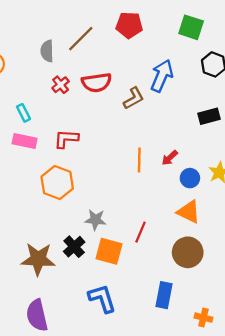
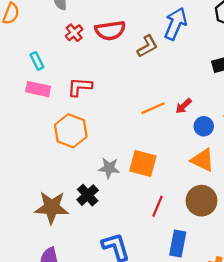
orange line: (139, 160) -> (153, 108), turned 65
red line: (140, 232) -> (158, 206), moved
orange square: (109, 251) -> (143, 163), moved

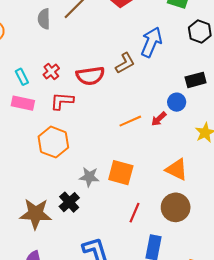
red semicircle: (110, 30) -> (90, 76), moved
red cross: (74, 33) -> (51, 72), moved
blue circle: (204, 126) -> (177, 102), moved

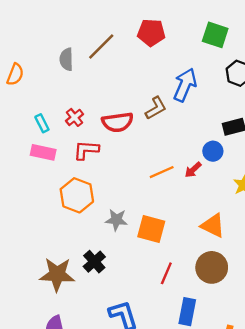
gray star: (89, 177) -> (116, 220), moved

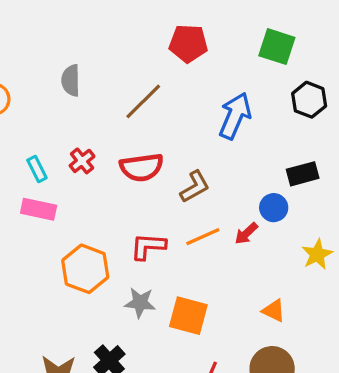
brown line: (101, 47) -> (143, 101), moved
brown L-shape: (156, 108) -> (195, 187), moved
red L-shape: (86, 150) -> (148, 246), moved
orange triangle: (213, 226) -> (274, 311), size x0.7

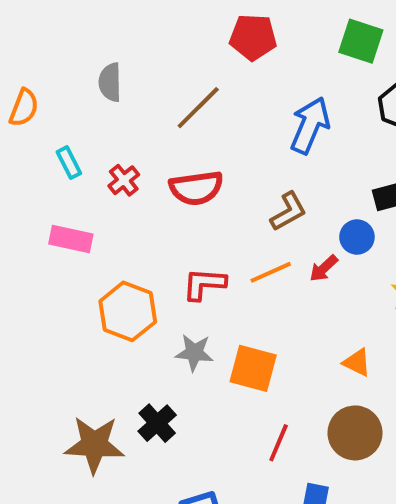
cyan rectangle: (37, 169) -> (69, 163), moved
brown L-shape: (195, 187) -> (288, 212), moved

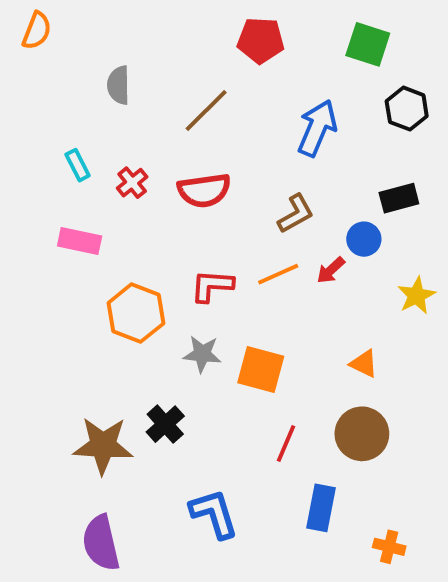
orange semicircle: (24, 108) -> (37, 31), moved

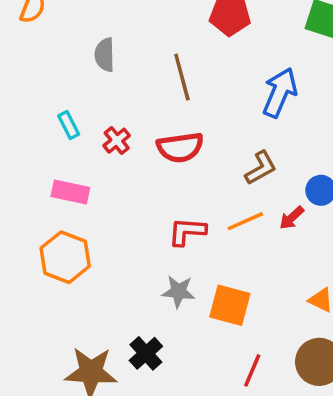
brown line: (206, 111) -> (182, 77), turned -60
orange hexagon: (136, 313) -> (65, 257), moved

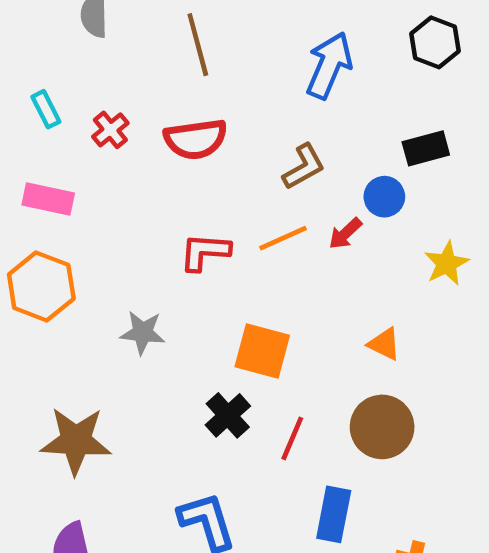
gray star: (178, 292) -> (143, 333), moved
black cross: (146, 353) -> (228, 415), moved

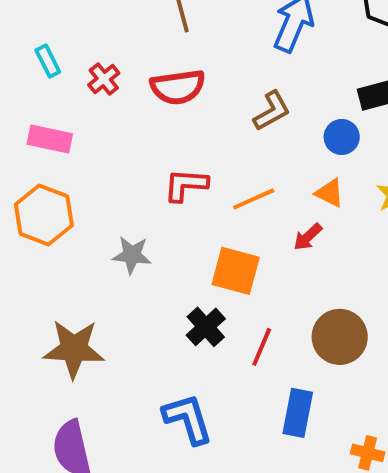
red arrow: (345, 234) -> (308, 237), moved
orange line: (283, 238) -> (254, 199), moved
orange triangle: (384, 344) -> (330, 193), moved

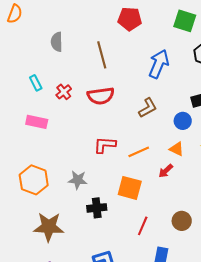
orange hexagon: (44, 215) -> (34, 180), moved
black cross: (206, 327) -> (97, 208), moved, turned 36
brown circle: (340, 337) -> (182, 221), size x0.7

